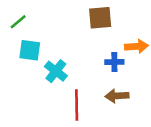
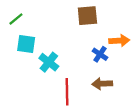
blue cross: (114, 62) -> (100, 54), turned 35

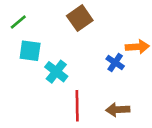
brown square: (87, 16) -> (80, 18), moved, turned -30
brown arrow: (102, 84) -> (118, 110), moved

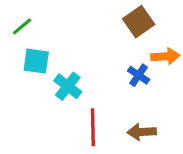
brown square: (80, 18) -> (139, 22), moved

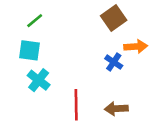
green line: (22, 26) -> (35, 21), moved
cyan cross: (68, 86) -> (39, 80), moved

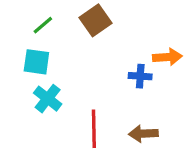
brown square: (114, 18) -> (96, 20), moved
blue cross: (114, 62) -> (140, 76), turned -30

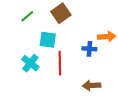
cyan square: (36, 62) -> (48, 40), moved
red line: (94, 129) -> (60, 63), moved

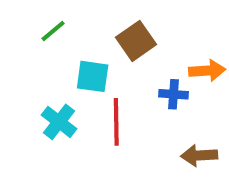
brown square: (61, 13) -> (136, 41), moved
brown arrow: (91, 85) -> (199, 155), moved

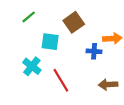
red line: (116, 122) -> (61, 80), moved, turned -30

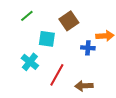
red line: (61, 80) -> (57, 75), turned 60
brown arrow: (108, 85) -> (84, 86), moved

